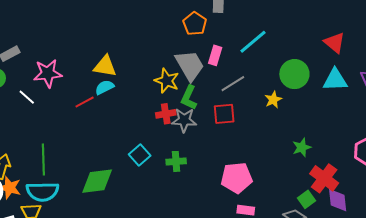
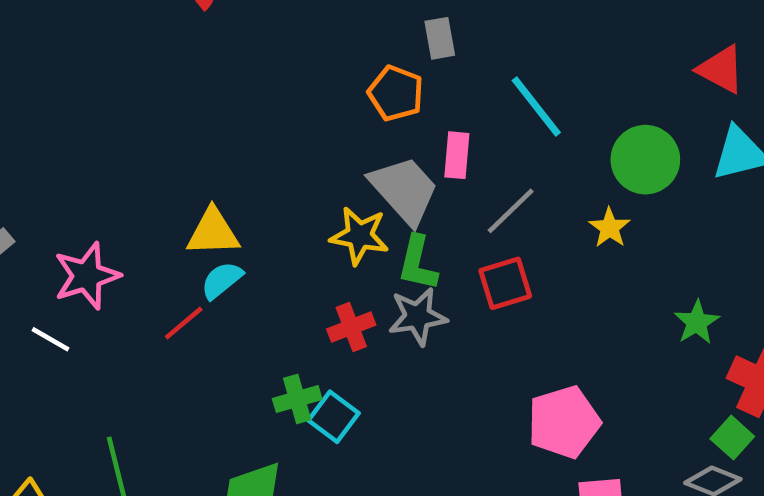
cyan line: (253, 42) -> (536, 106), turned -76
red cross: (166, 114) -> (351, 327), moved
green cross: (176, 161) -> (297, 399), moved

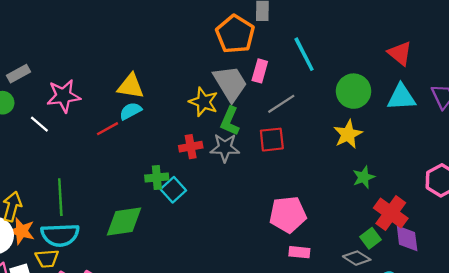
orange pentagon: (396, 93) -> (235, 34), size x1.4
yellow star: (610, 228) -> (348, 134), moved, size x1.4

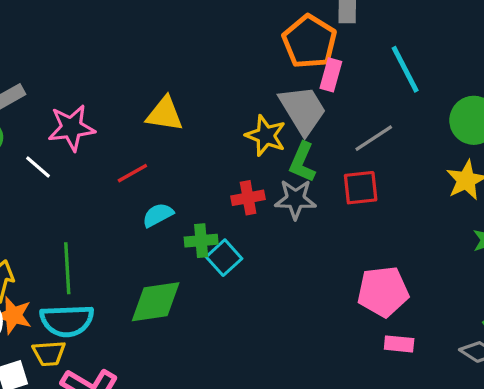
pink rectangle: (260, 71) -> (331, 75), moved
cyan semicircle: (131, 111) -> (158, 215), moved

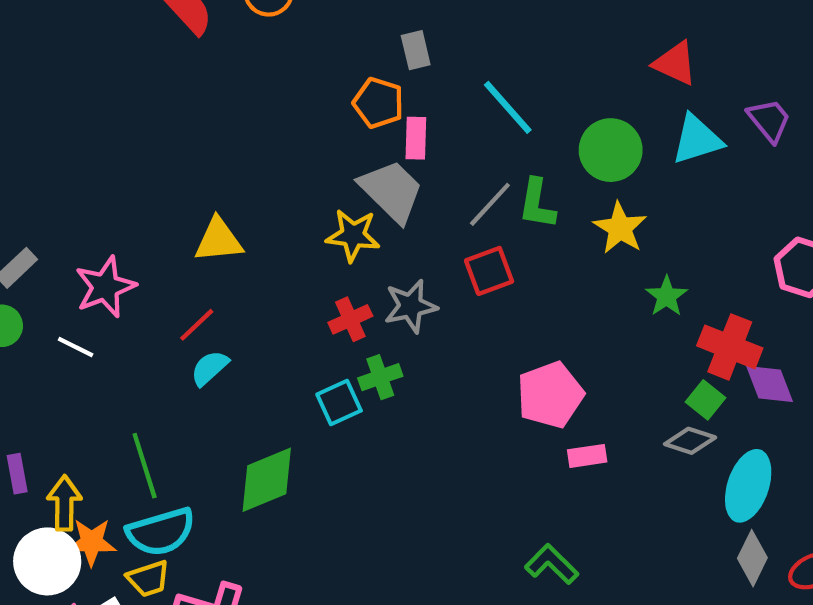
orange pentagon: (310, 42) -> (378, 103), size x0.7
green L-shape: (302, 162) -> (537, 204), moved
cyan semicircle: (158, 215) -> (210, 368), moved
green cross: (201, 241) -> (380, 377), moved
cyan square: (224, 258) -> (339, 403), turned 32

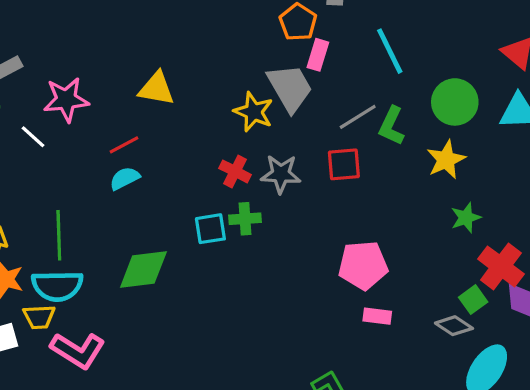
red cross: (350, 319) -> (235, 171), turned 36

